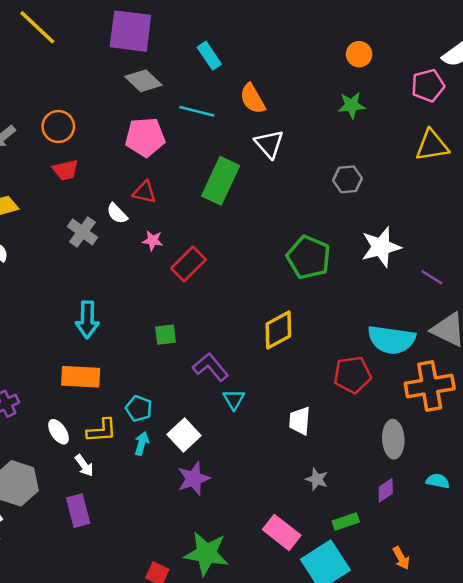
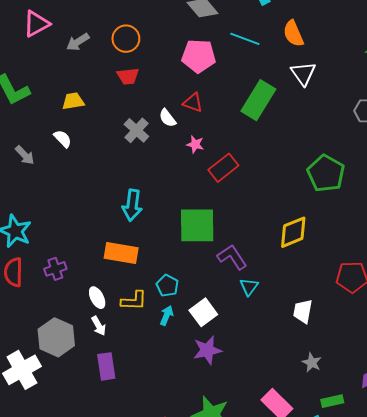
green square: (166, 335) -> (197, 225), size x2.0
white arrow: (84, 465) -> (99, 326), moved

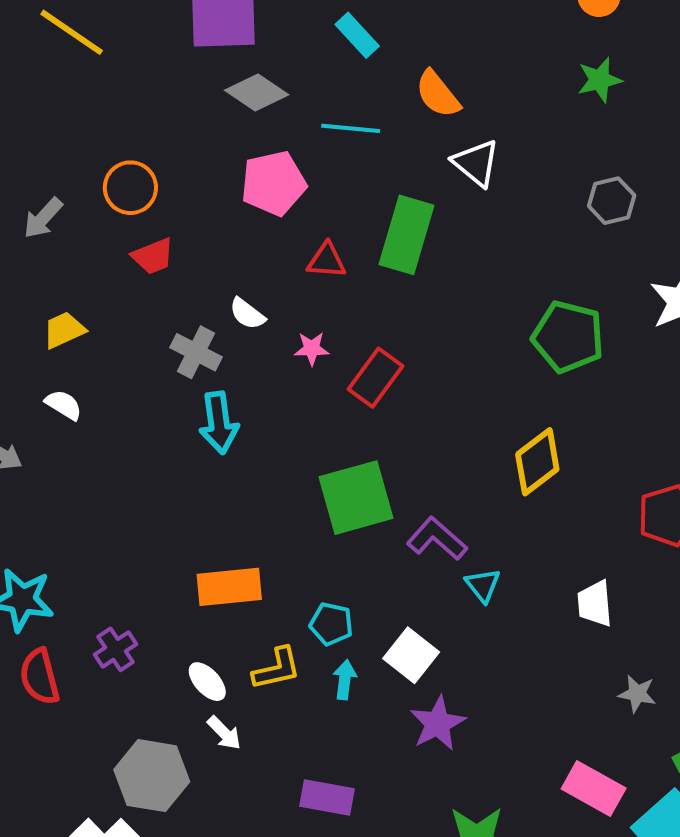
red triangle: (193, 103) -> (326, 261), moved
cyan arrow: (132, 205) -> (219, 423), moved
purple rectangle: (106, 366) -> (327, 797), moved, turned -56

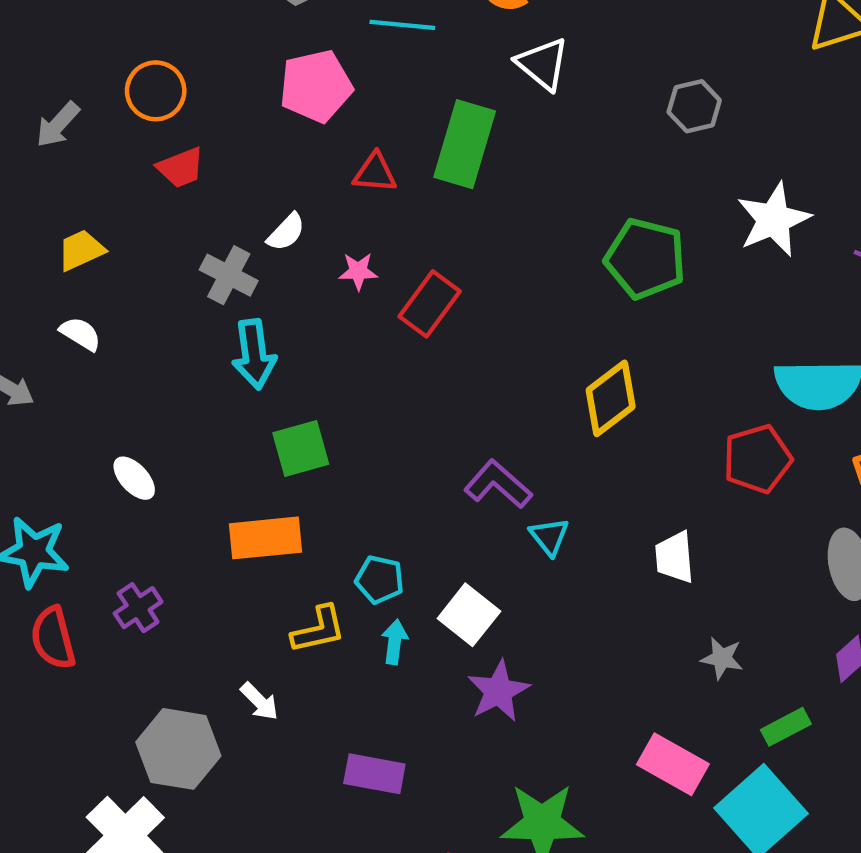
white semicircle: (247, 314) -> (286, 232), turned -84
green square: (356, 498) -> (301, 449), moved, size x0.7
white ellipse: (207, 682) -> (134, 478), moved

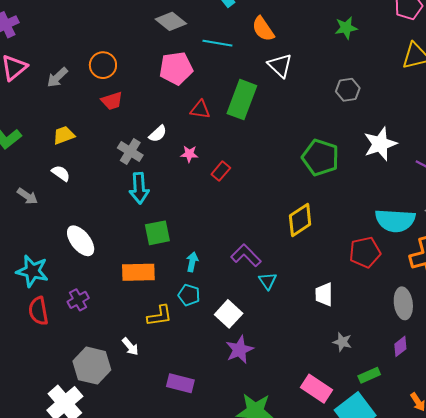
red rectangle: (430, 304) -> (221, 171), size x0.7
white ellipse: (134, 478) -> (81, 241), size x1.5
cyan arrow: (395, 642) -> (192, 262), moved

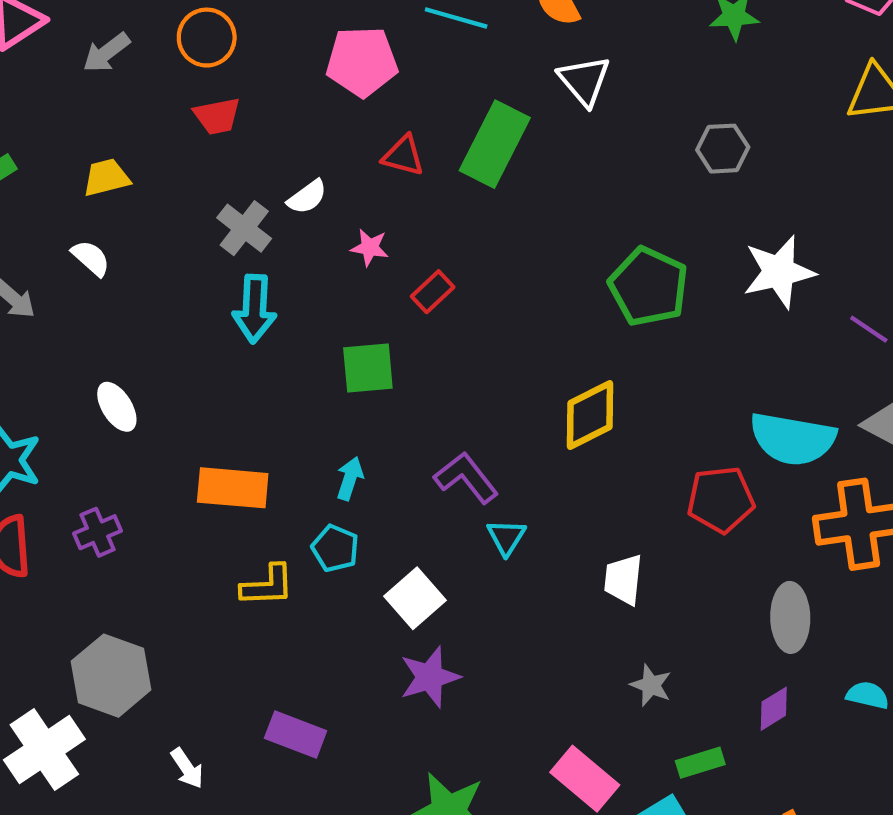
green square: (157, 233) -> (368, 368), moved
white ellipse: (81, 241) -> (117, 407), size x0.7
white arrow: (130, 347) -> (187, 768), moved

